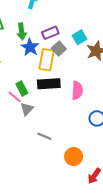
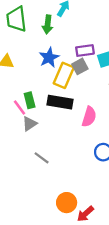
green arrow: (22, 31) -> (48, 25), moved
purple rectangle: (50, 33) -> (85, 50), moved
orange circle: (74, 157) -> (67, 203), moved

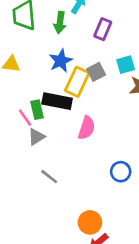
purple rectangle: (85, 50) -> (103, 29), moved, turned -60
black rectangle: (60, 102) -> (57, 101), moved
pink semicircle: (89, 117) -> (87, 128), moved
orange circle: (67, 203) -> (90, 222), moved

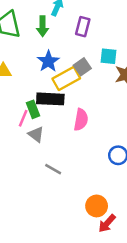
cyan square: (126, 65) -> (108, 56), turned 30
yellow rectangle: (77, 82) -> (66, 78), turned 44
pink line: (25, 118) -> (23, 118), turned 66
gray triangle: (36, 137) -> (36, 134), turned -42

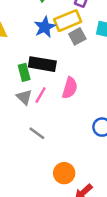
yellow rectangle: (66, 78) -> (68, 21), moved
pink line: (23, 118) -> (41, 95), moved
orange circle: (97, 206) -> (64, 173), moved

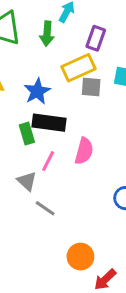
blue star: (45, 27) -> (37, 91), moved
gray square: (77, 36) -> (91, 87), turned 35
gray triangle: (24, 97) -> (27, 181), moved

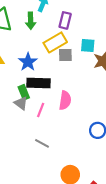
gray triangle: (27, 181) -> (21, 103), moved

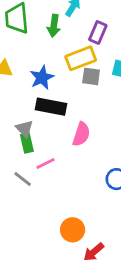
green rectangle: (24, 92) -> (27, 143), moved
pink line: (41, 110) -> (46, 163), moved, turned 32
gray line: (42, 143) -> (23, 179), moved

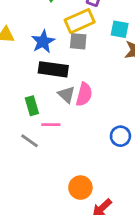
gray square: (91, 76) -> (78, 41), moved
gray triangle: (24, 129) -> (66, 95), moved
pink line: (46, 163) -> (51, 125), turned 30

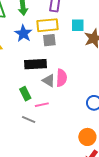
yellow rectangle: (80, 21) -> (48, 25), turned 30
blue star: (43, 42) -> (23, 33), moved
orange circle: (80, 188) -> (87, 137), moved

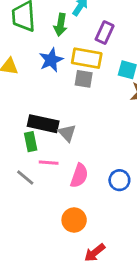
black rectangle: (35, 64) -> (43, 124), moved
pink semicircle: (61, 78) -> (79, 176), moved
orange circle: (87, 137) -> (74, 220), moved

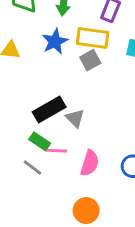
gray square: (84, 79) -> (90, 60), turned -36
black rectangle: (43, 124) -> (49, 110), turned -40
green rectangle: (31, 142) -> (40, 141), moved, turned -42

